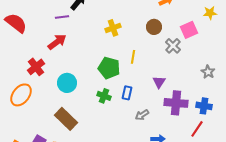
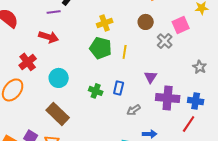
red arrow: (57, 42) -> (49, 37), turned 54
green pentagon: (109, 68) -> (101, 48), moved

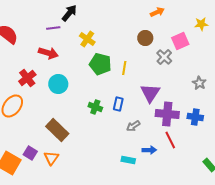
yellow cross: (105, 23) -> (87, 39), moved, turned -35
purple triangle: (151, 77) -> (150, 93), size x1.5
cyan circle: (59, 78) -> (58, 84), moved
red line: (189, 124) -> (170, 140), moved, turned -60

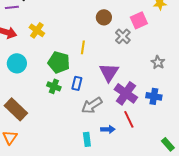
yellow cross: (87, 39) -> (37, 30), moved
green pentagon: (100, 64) -> (59, 62), moved
purple cross: (167, 114) -> (126, 93), turned 30
gray arrow: (133, 126) -> (92, 105), size x1.5
cyan rectangle: (128, 160) -> (87, 139), turned 72

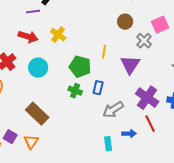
purple triangle: (109, 72) -> (130, 65), moved

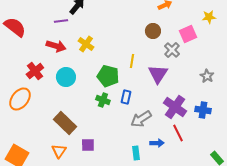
purple square: (10, 137) -> (88, 145), moved, turned -32

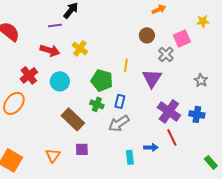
gray arrow: (141, 119) -> (119, 123), moved
brown rectangle: (65, 123) -> (73, 119), moved

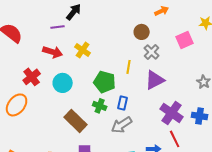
brown circle: (147, 35) -> (142, 32), moved
gray cross: (166, 54) -> (152, 52), moved
purple triangle: (152, 78) -> (155, 80), turned 30

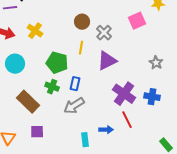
brown circle: (142, 32) -> (82, 22), moved

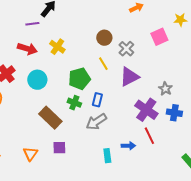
yellow line: (81, 48) -> (103, 64), turned -40
green pentagon: (57, 63) -> (79, 79), turned -30
gray star: (156, 63) -> (165, 89), moved

